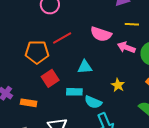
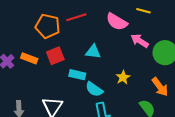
yellow line: (132, 24) -> (143, 11), moved
orange rectangle: (29, 103) -> (29, 58), moved

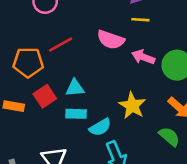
cyan triangle: (93, 52) -> (75, 88), moved
yellow star: (123, 77) -> (132, 106), size x1.5
cyan semicircle: (94, 89) -> (100, 127), turned -54

